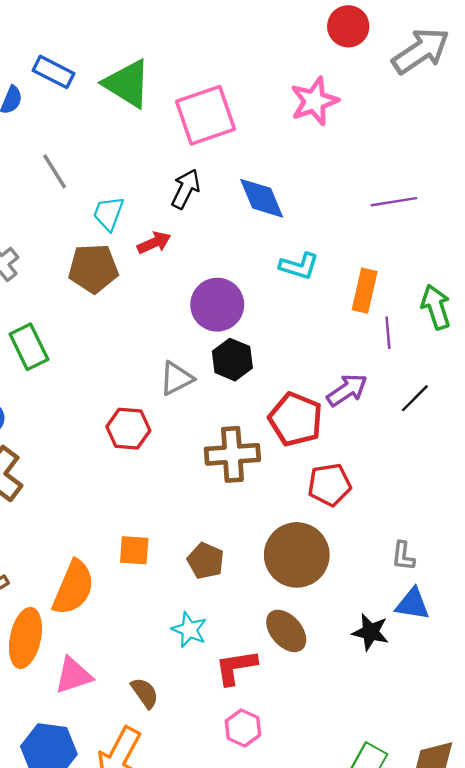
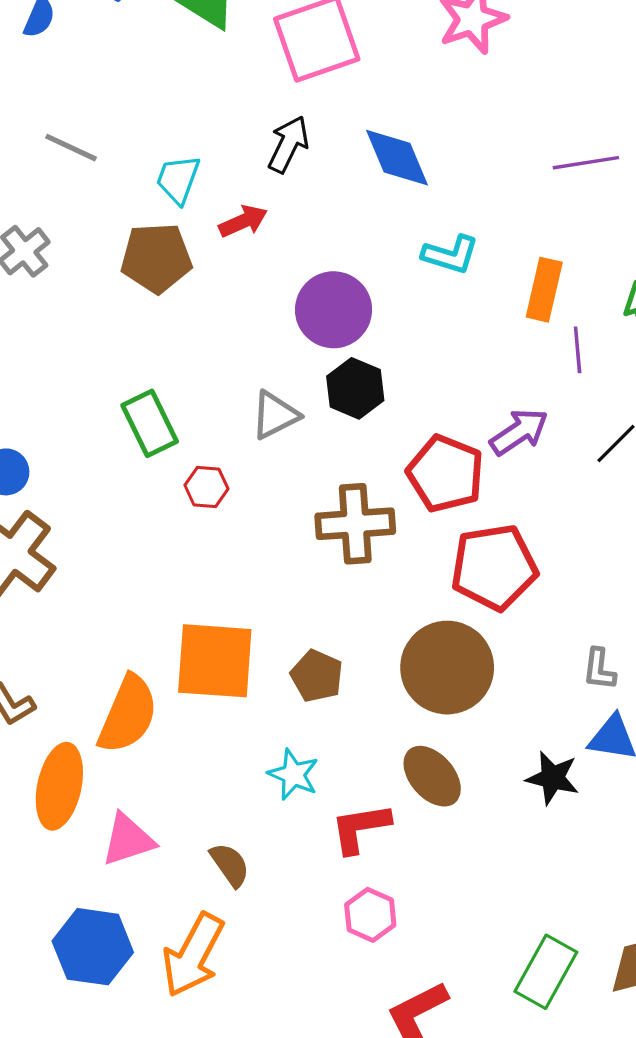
gray line: (55, 171) -> (71, 148), moved, turned -33
green rectangle: (29, 347) -> (150, 423), moved
red hexagon: (128, 429) -> (206, 487), size x0.7
red pentagon: (330, 485) -> (494, 567), size x1.4
orange square: (134, 550) -> (215, 661), size x1.8

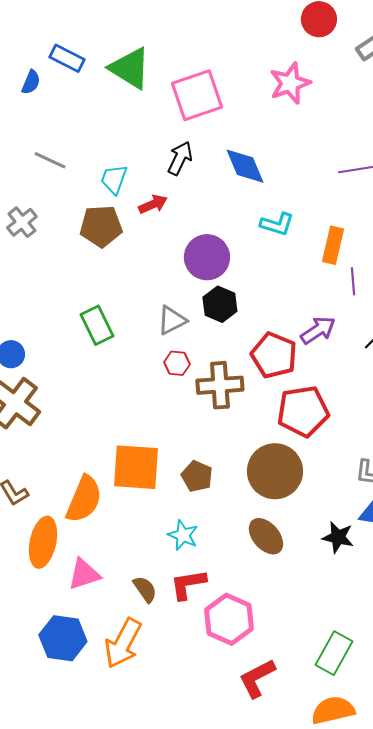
red hexagon: (206, 487) -> (177, 363), moved
red L-shape: (360, 828) -> (188, 584), moved
pink hexagon: (370, 915) -> (229, 619), size x1.6

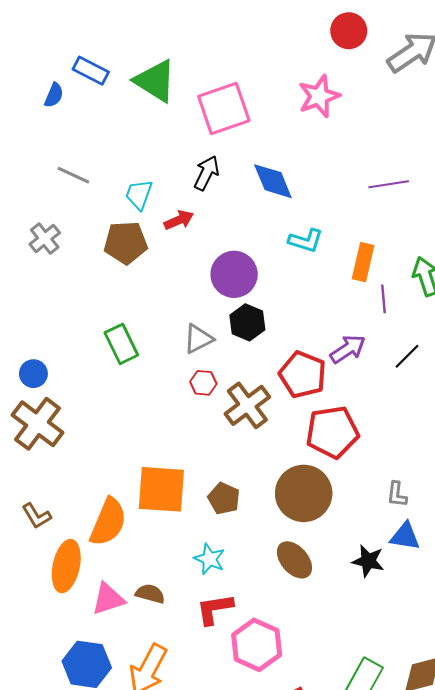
brown cross: (220, 385) -> (247, 405), turned -33
brown semicircle: (145, 589) -> (150, 594), moved, turned -40

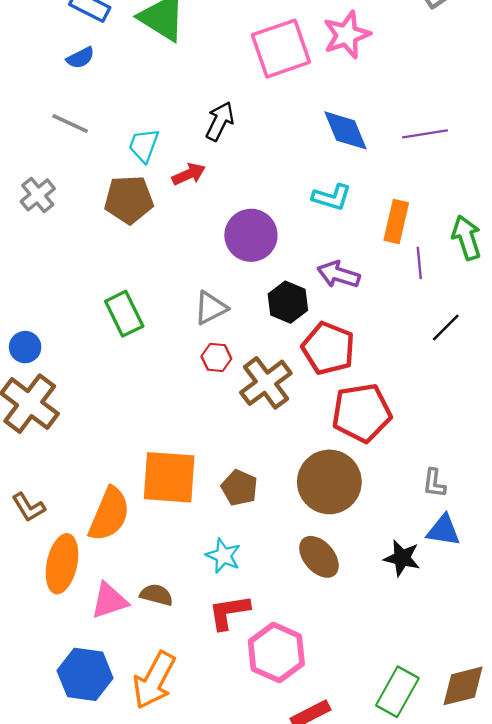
blue semicircle: (54, 95) -> (80, 58), moved, turned 40
pink square: (224, 109) -> (281, 49), moved
blue diamond: (273, 181) -> (345, 130), moved
black hexagon: (247, 322) -> (288, 302), moved
purple arrow: (348, 349) -> (339, 274), moved, turned -129

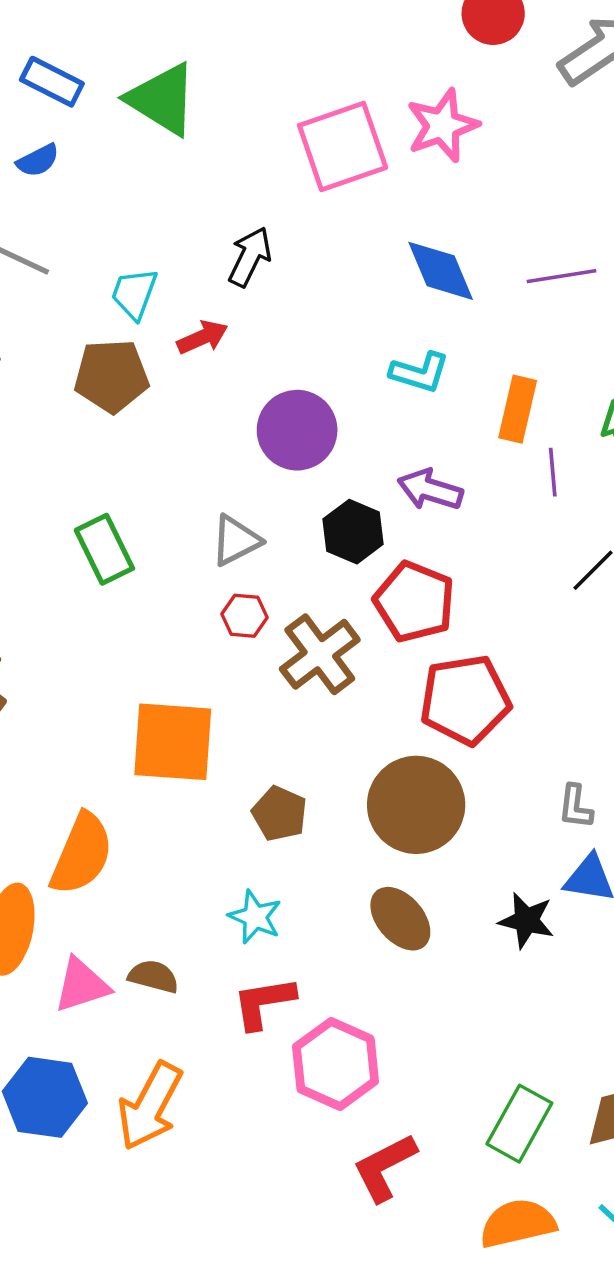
orange square: (169, 477) -> (173, 742), moved

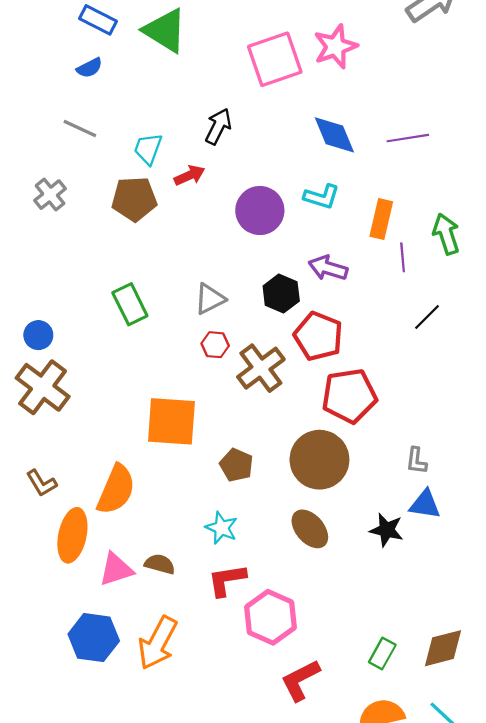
purple circle: (297, 430) -> (260, 211), moved
green rectangle: (519, 1124) -> (382, 654), size x0.7

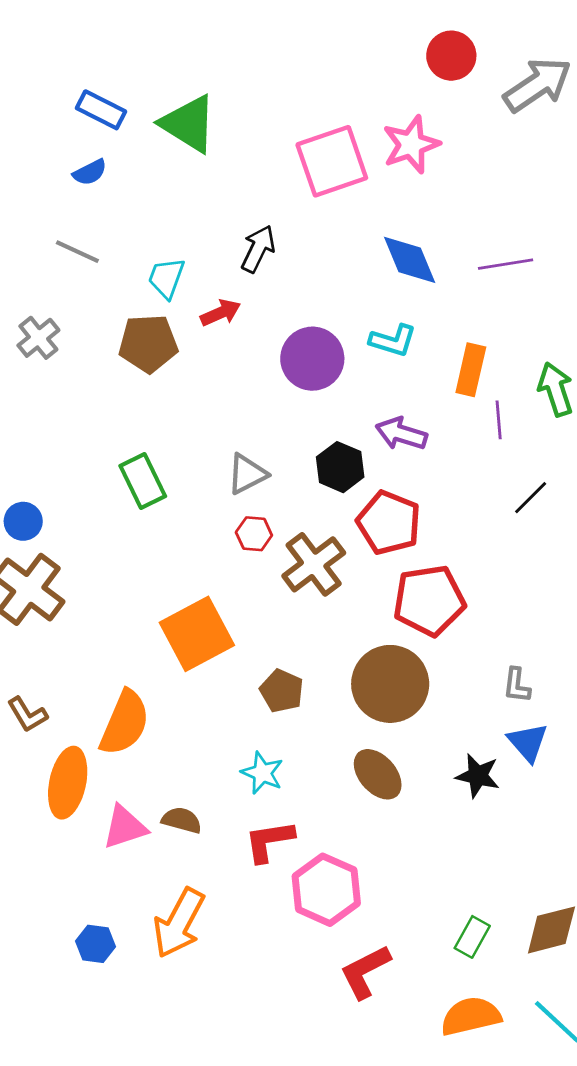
orange square: (171, 421) -> (197, 634), turned -32
blue triangle: (425, 504) -> (528, 742), turned 40
blue hexagon: (94, 638) -> (95, 944), moved, size x0.6

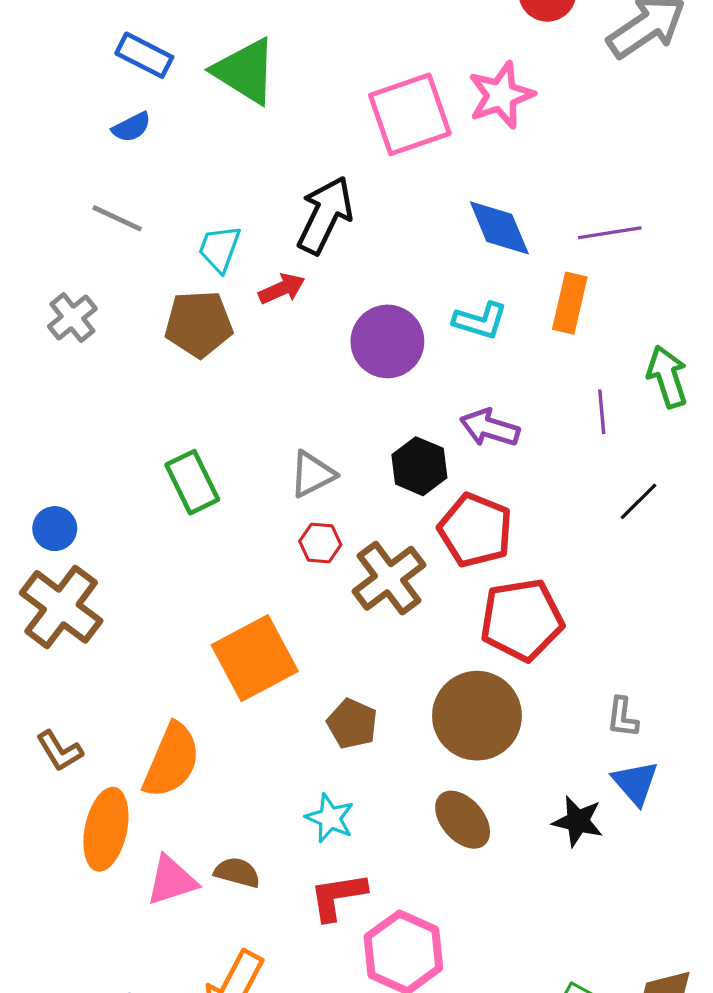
black arrow: (258, 249) -> (325, 215), size x1.4
orange rectangle: (471, 370) -> (570, 303), moved

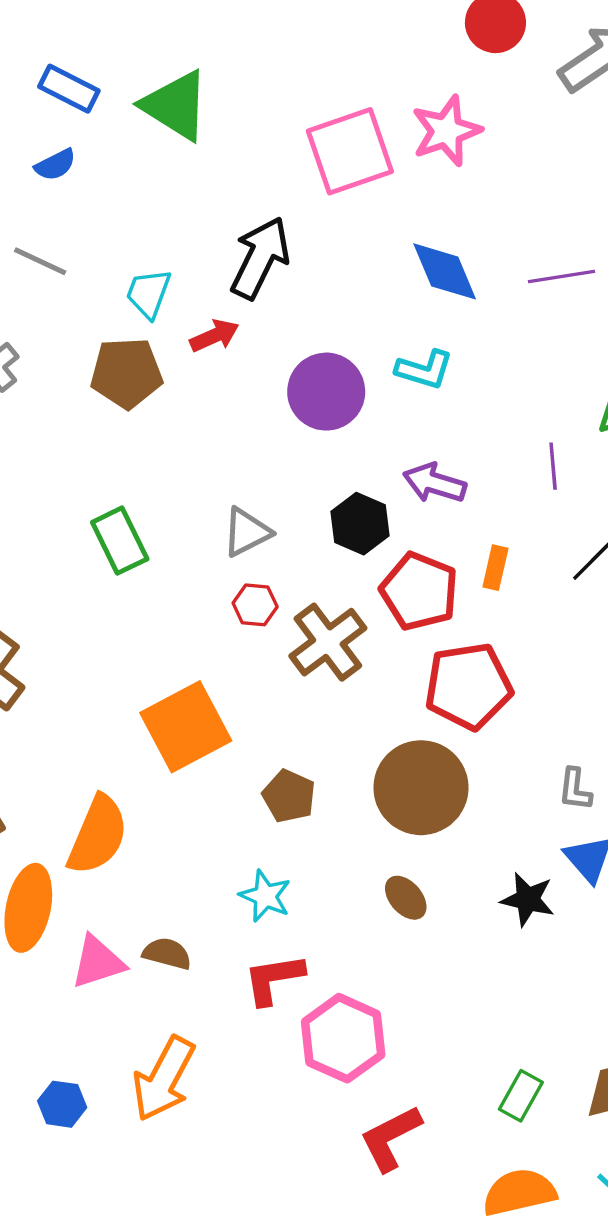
orange rectangle: (570, 303) -> (495, 568), moved, size x0.7
brown ellipse: (463, 820) -> (406, 898), size x0.7

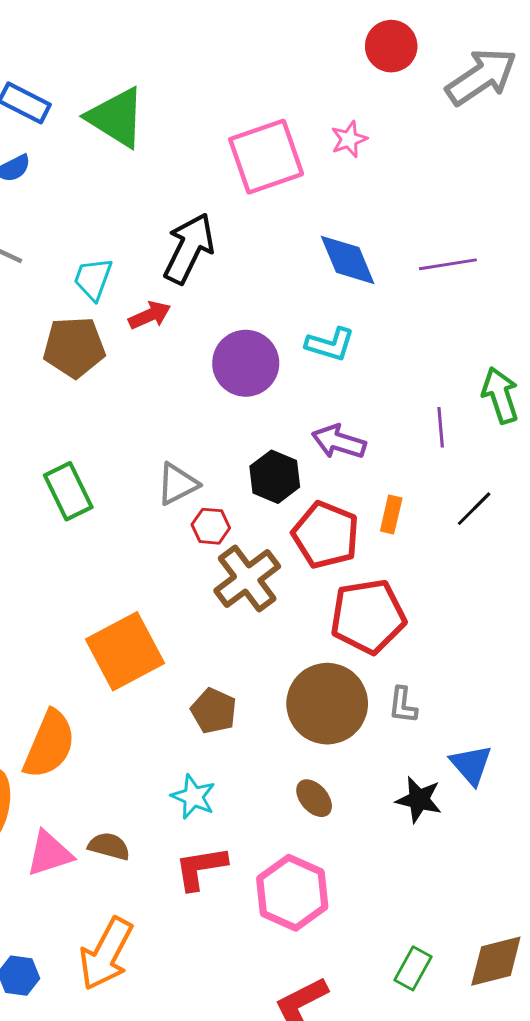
pink star: (446, 131) -> (349, 139), size x0.6
red hexagon: (255, 605) -> (211, 526), moved
gray L-shape: (575, 789) -> (403, 705), moved
pink hexagon: (343, 1038) -> (292, 893), moved

